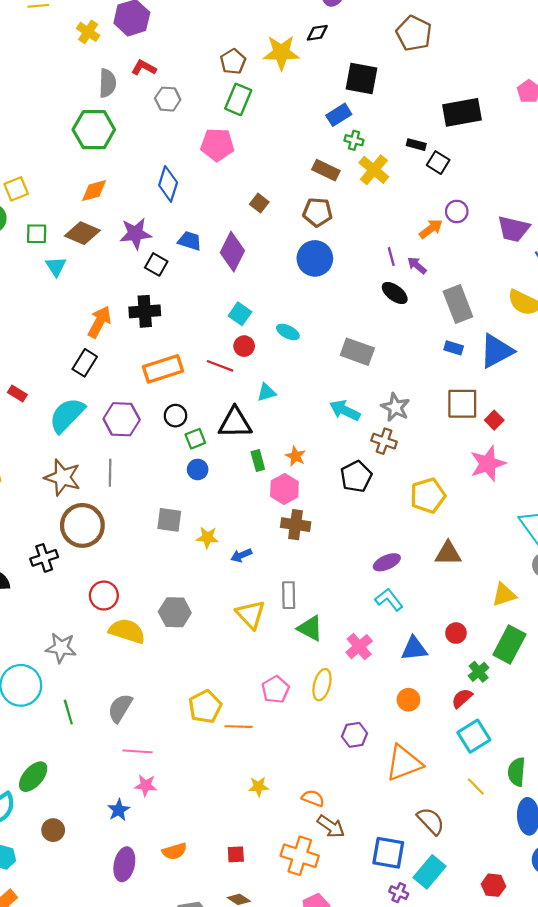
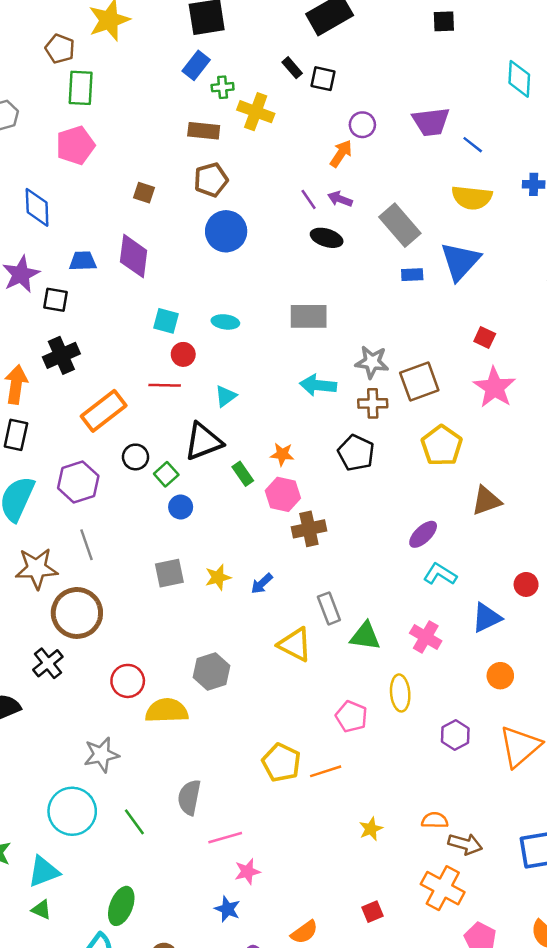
black rectangle: (416, 145) -> (292, 68), turned 54
brown square: (462, 404) -> (419, 382), moved
orange cross: (300, 856) -> (443, 888), turned 30

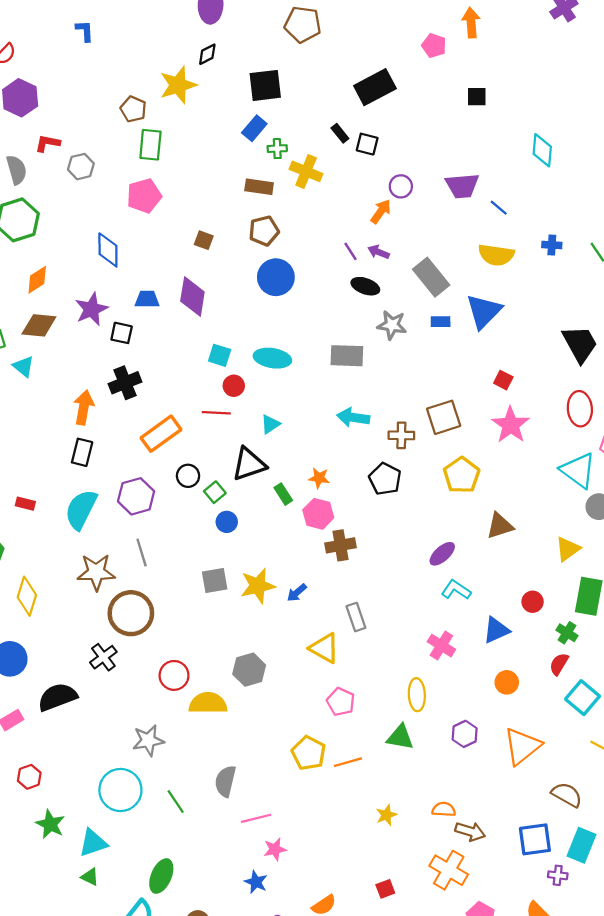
cyan ellipse: (225, 322) -> (272, 358), size x1.5
gray star: (372, 362) -> (392, 325), moved
yellow star: (218, 577) -> (258, 586), size x1.5
green triangle: (365, 636) -> (400, 737), moved
pink pentagon: (351, 716) -> (341, 702), moved

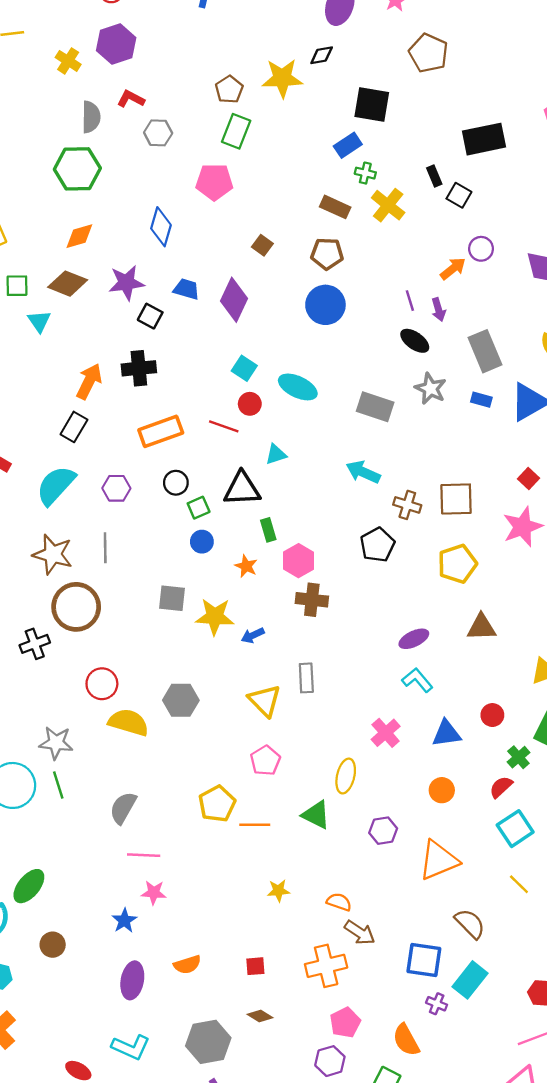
purple arrow: (379, 252) -> (439, 310), turned -145
orange star: (319, 478) -> (246, 566), moved
purple hexagon: (136, 496) -> (116, 488), size x0.7
green line: (176, 801) -> (58, 785), moved
orange cross: (449, 870) -> (326, 966), turned 30

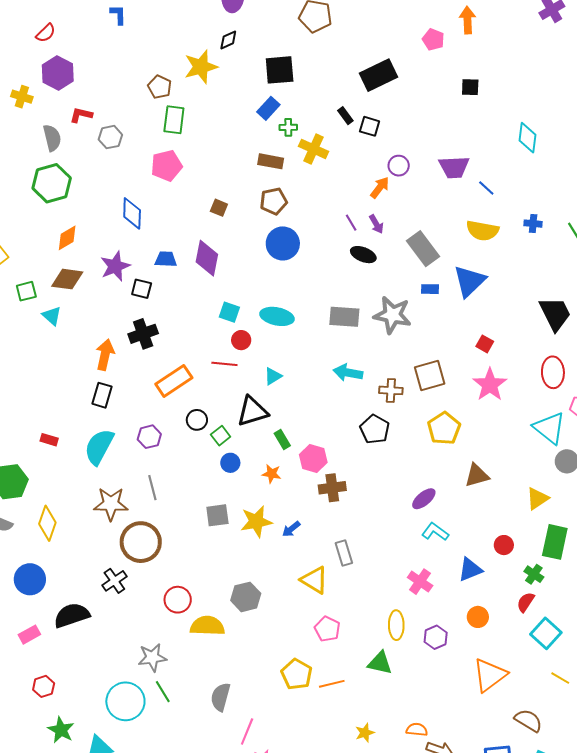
gray star: (430, 389) -> (392, 315), moved, size x1.4
purple hexagon: (383, 831) -> (436, 637), moved
pink line: (144, 855) -> (247, 731), turned -56

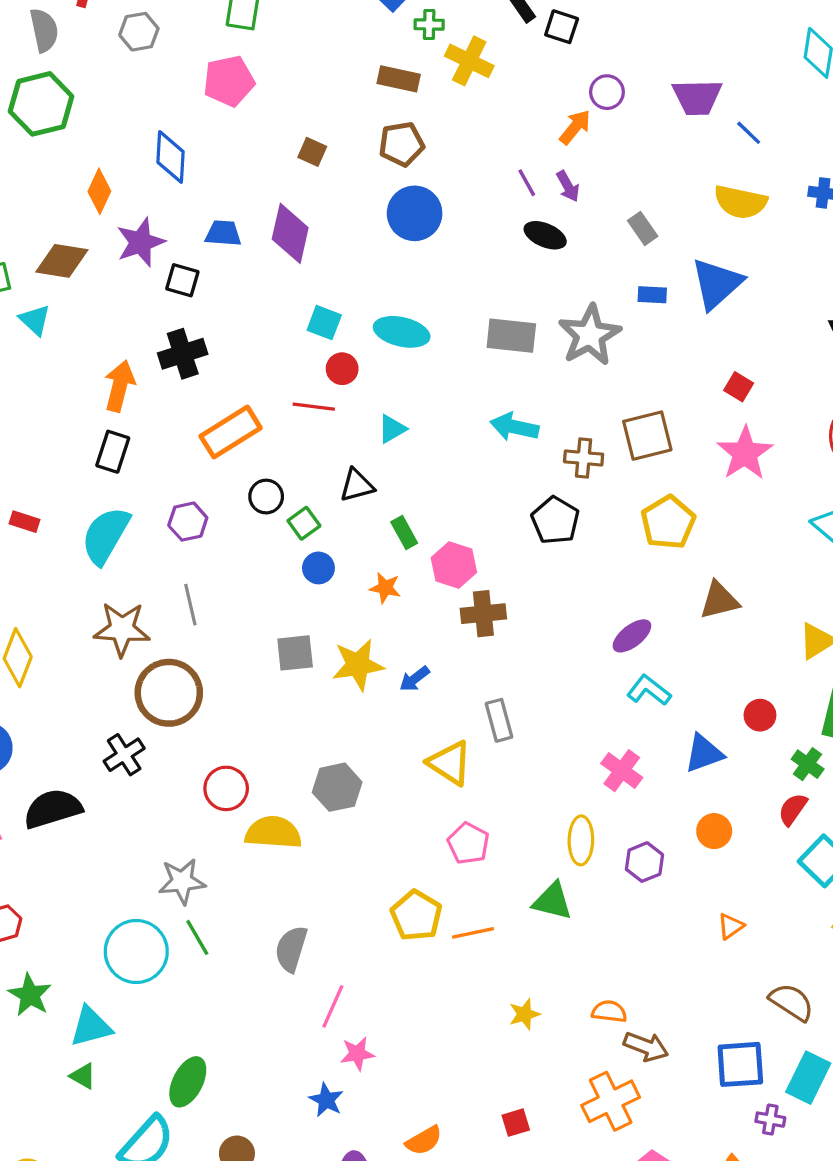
orange diamond: (67, 238) -> (99, 191), moved, turned -36
gray rectangle: (423, 249) -> (643, 228), size x0.6
gray star: (392, 315) -> (590, 335), turned 30
black triangle: (252, 411) -> (357, 485), size x0.7
orange triangle: (490, 675) -> (731, 926), size x0.5

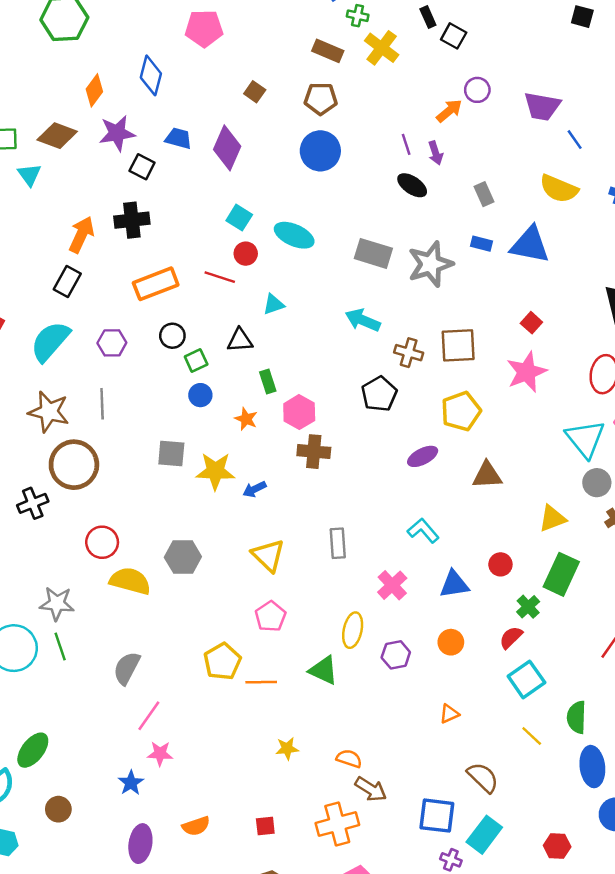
blue triangle: (717, 284) -> (530, 245), turned 42
purple ellipse: (632, 636) -> (423, 456), moved
gray rectangle: (499, 720) -> (338, 543), moved

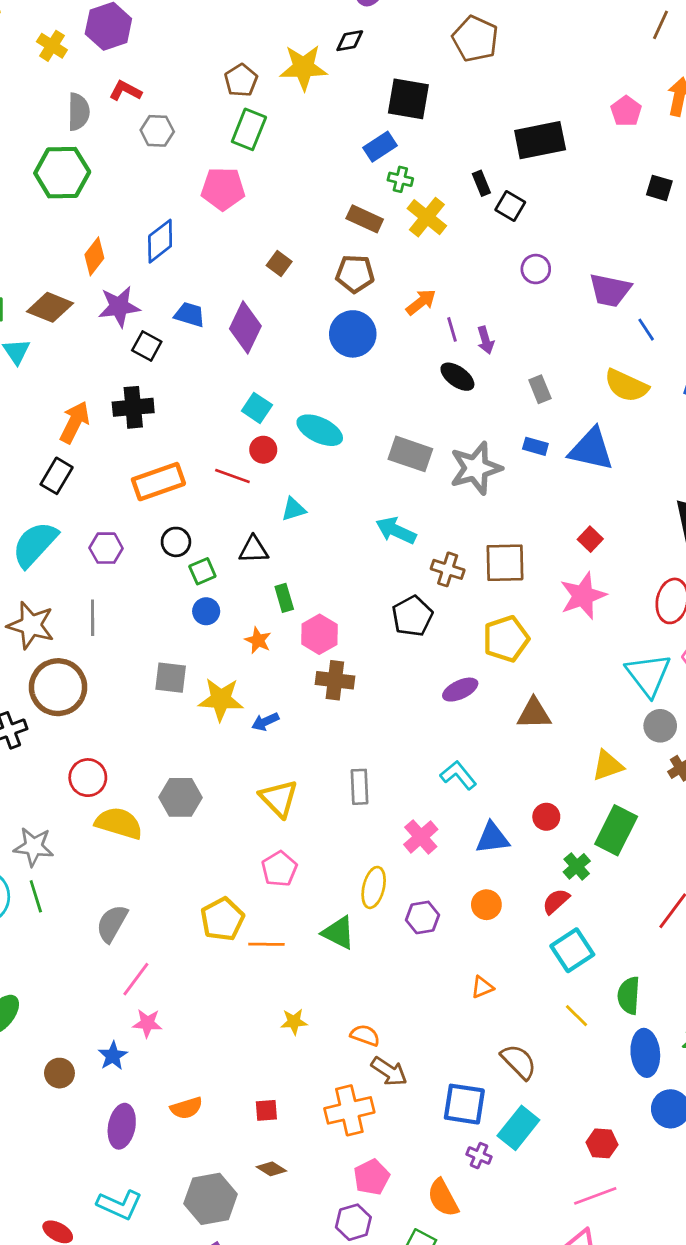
blue diamond: (151, 75) -> (160, 241), turned 36
orange arrow: (449, 111) -> (421, 302), moved
brown circle: (58, 809) -> (59, 1073), moved

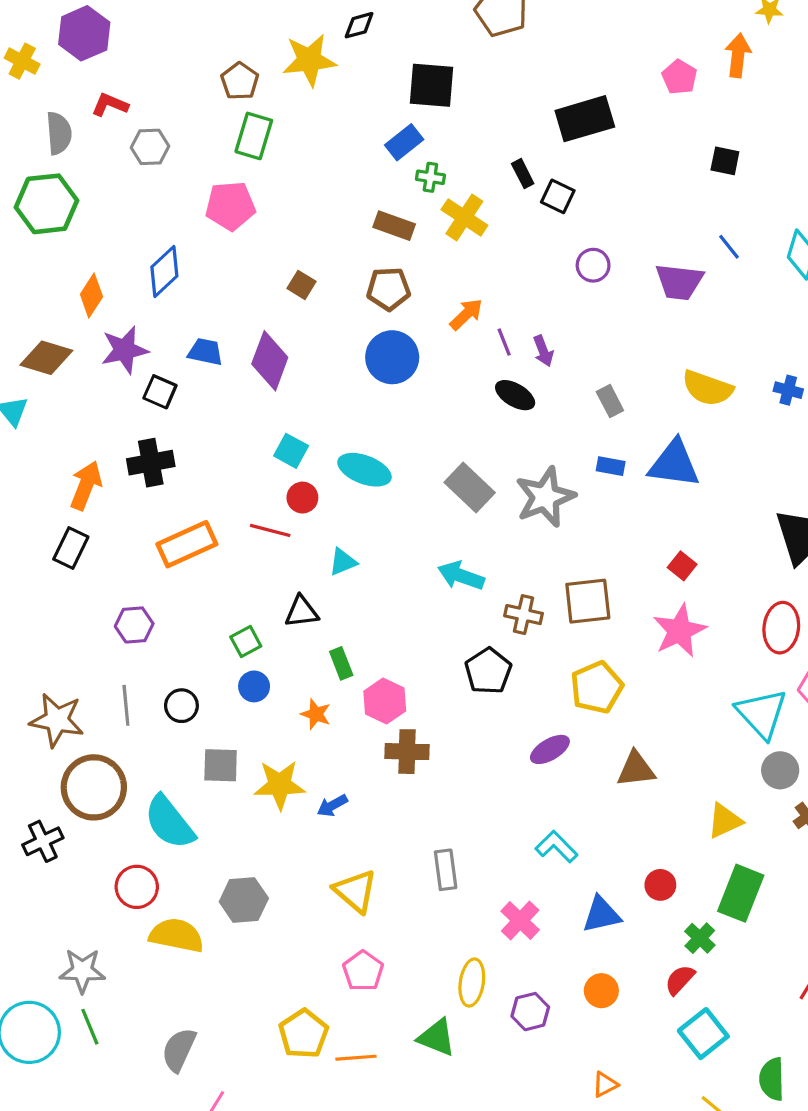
blue line: (646, 330) -> (729, 247), moved
gray rectangle: (410, 454) -> (470, 487), turned 30
black circle: (176, 542) -> (181, 706), moved
cyan semicircle: (35, 544) -> (169, 822), moved, turned -76

